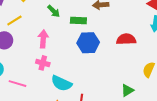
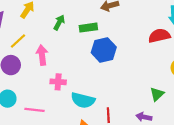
green arrow: (54, 11) -> (59, 22), turned -96
pink arrow: (43, 39) -> (42, 55), moved
red semicircle: (126, 39) -> (159, 36), moved

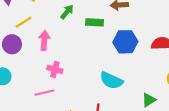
blue hexagon: (104, 50) -> (125, 42), moved
cyan semicircle: (83, 100) -> (111, 80), moved
pink line: (35, 110) -> (44, 93), moved, turned -30

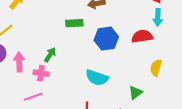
green arrow: (67, 12) -> (50, 55), moved
pink arrow: (44, 40) -> (19, 62), moved

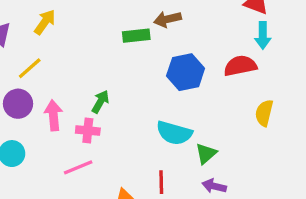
green rectangle: (74, 23) -> (136, 36), moved
green triangle: (135, 93) -> (206, 154), moved

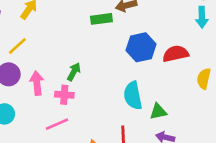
red semicircle: (240, 66) -> (176, 54), moved
cyan semicircle: (174, 133) -> (133, 96), turned 64
green triangle: (206, 154) -> (158, 112), turned 30

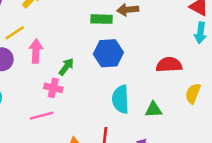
blue hexagon: (141, 47) -> (108, 53), moved
pink arrow: (37, 83) -> (36, 51), moved
green triangle: (158, 112) -> (154, 110), moved

